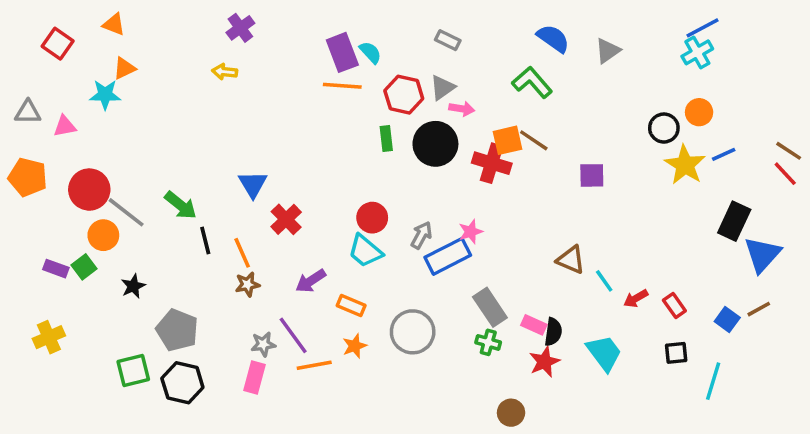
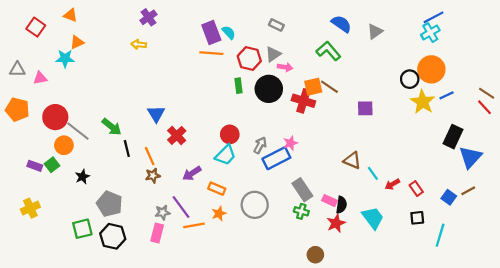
orange circle: (699, 112) -> (431, 69), size x1.6
cyan trapezoid: (365, 251) -> (225, 155), turned -85

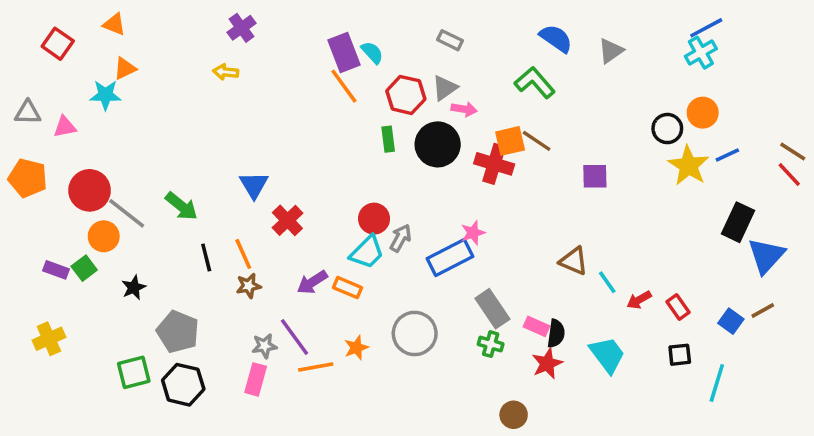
orange line: (211, 53) -> (344, 86), turned 50
orange circle: (431, 69) -> (703, 113), size x0.7
gray arrow: (260, 145) -> (401, 238), moved
black line: (127, 148) -> (206, 258), moved
orange rectangle: (217, 189) -> (348, 288), moved

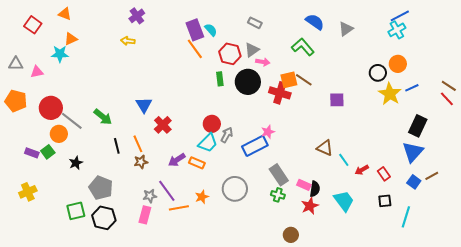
blue triangle: (766, 256) -> (413, 152), moved

